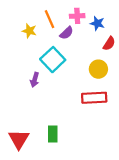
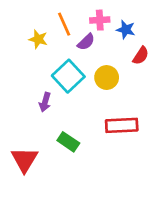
yellow circle: (98, 69) -> (107, 78), moved
green rectangle: (53, 134) -> (68, 142), moved, turned -56
red triangle: (19, 139) -> (25, 160), moved

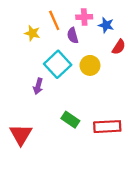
purple semicircle: (86, 42) -> (73, 35), turned 119
red rectangle: (122, 125) -> (107, 127), moved
green rectangle: (68, 142) -> (70, 120), moved

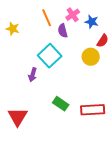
pink cross: (84, 17) -> (73, 15), turned -32
yellow star: (32, 33) -> (13, 29), moved
yellow circle: (90, 65) -> (91, 57), moved

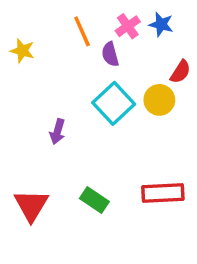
blue star: (92, 22) -> (161, 24), moved
cyan square: (50, 56) -> (114, 103), moved
green rectangle: (61, 104) -> (94, 200), moved

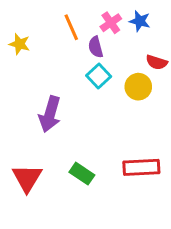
red semicircle: (180, 72) -> (157, 62), turned 75
cyan square: (114, 103) -> (99, 76), moved, size x0.7
purple arrow: (57, 132) -> (50, 114), size x1.6

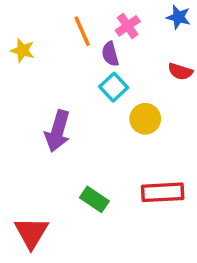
blue star: (140, 21) -> (178, 17), moved
yellow circle: (138, 87) -> (145, 119), moved
red triangle: (27, 178) -> (31, 233), moved

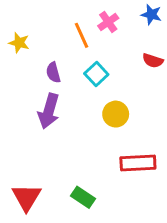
orange line: (82, 31) -> (81, 35), moved
purple semicircle: (110, 54) -> (53, 72), moved
yellow circle: (145, 119) -> (116, 114), moved
green rectangle: (94, 199) -> (83, 197), moved

